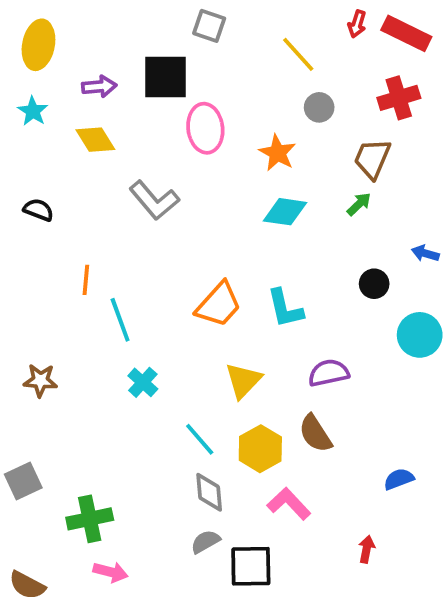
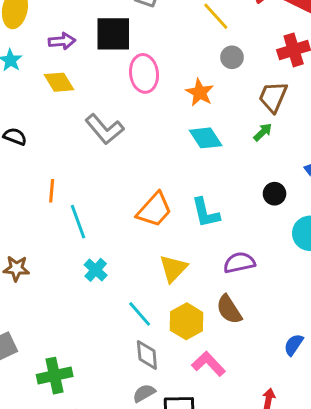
cyan diamond: (285, 212) -> (206, 138), turned 48
blue semicircle: (399, 479) -> (294, 345), turned -35

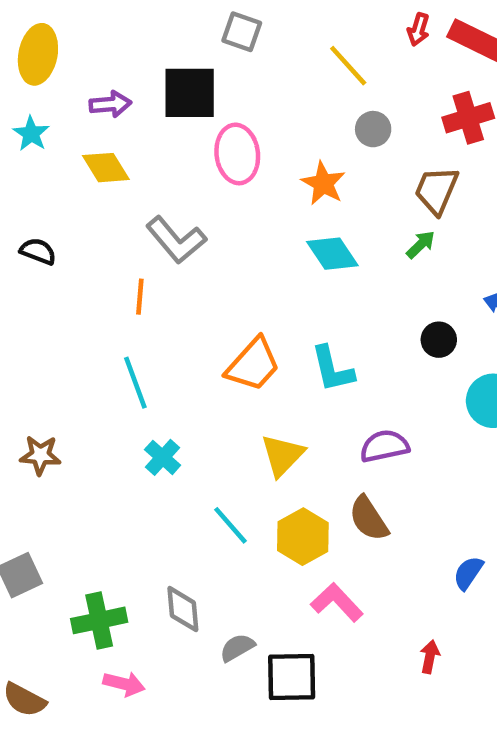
orange line: (52, 191) -> (140, 297), moved
gray diamond: (147, 355) -> (183, 609), moved

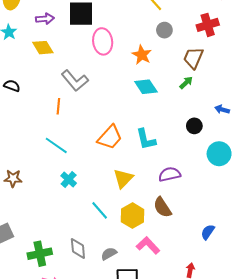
cyan line: (135, 383) -> (56, 145), turned -35
gray semicircle: (237, 648) -> (109, 254), moved

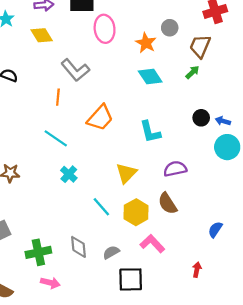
gray circle: (164, 30) -> (170, 28), moved
blue arrow: (222, 109) -> (223, 121), moved
orange trapezoid: (110, 137) -> (100, 118), moved

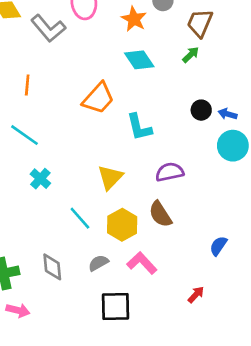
gray L-shape: (75, 70) -> (48, 28), moved
orange trapezoid: (100, 118) -> (98, 98), moved
gray semicircle: (111, 252) -> (98, 263), moved
red arrow: (197, 270) -> (196, 295), turned 32

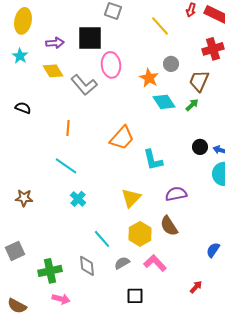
cyan diamond: (139, 60) -> (164, 102), moved
cyan line: (80, 218) -> (102, 239), moved
black square: (115, 306) -> (135, 296), size x0.7

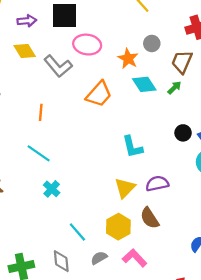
pink ellipse: (111, 65) -> (87, 45), turned -75
orange trapezoid: (122, 138) -> (99, 94), moved
yellow triangle: (131, 198) -> (125, 188), moved

